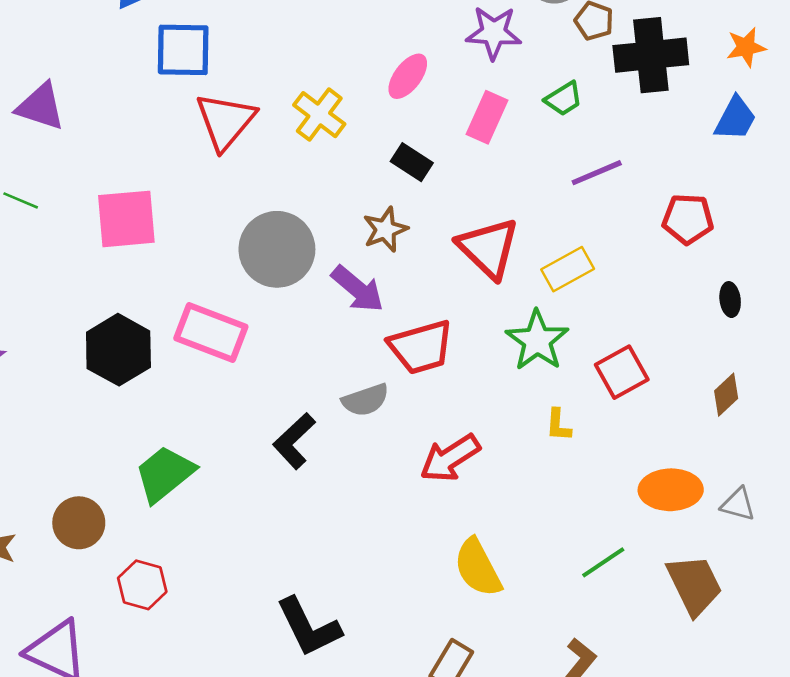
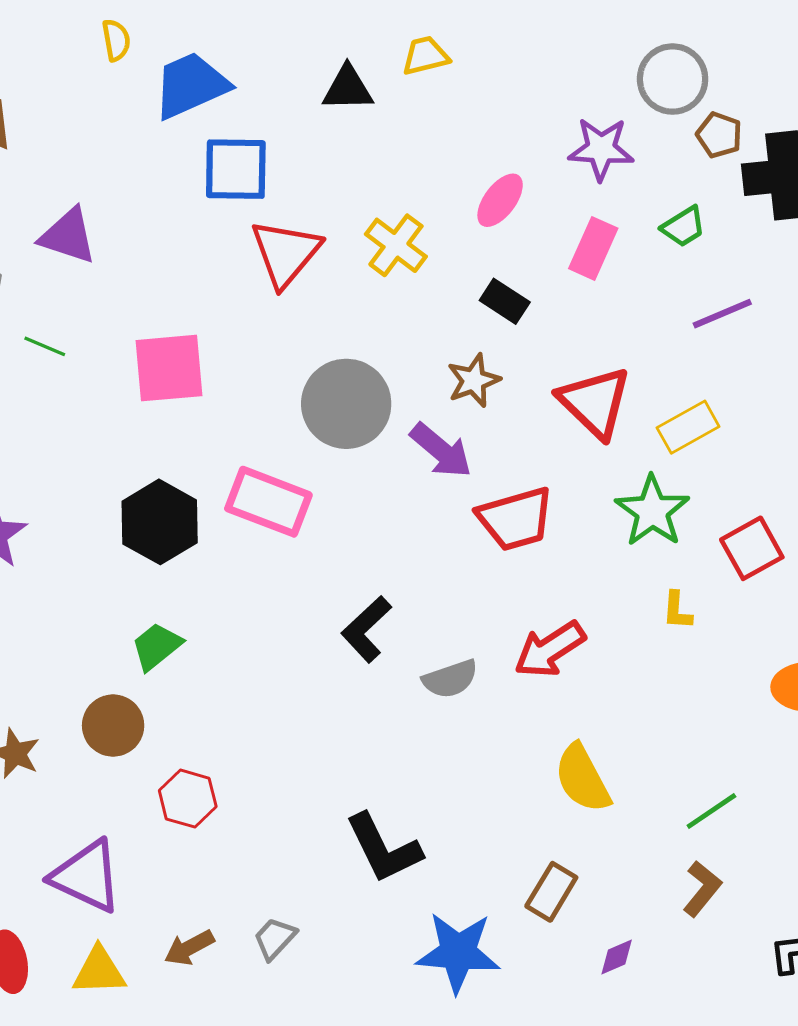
gray semicircle: (365, 400) -> (450, 679), moved
green trapezoid: (165, 474) -> (157, 646), moved, size x0.7
green line: (603, 562) -> (711, 811), moved

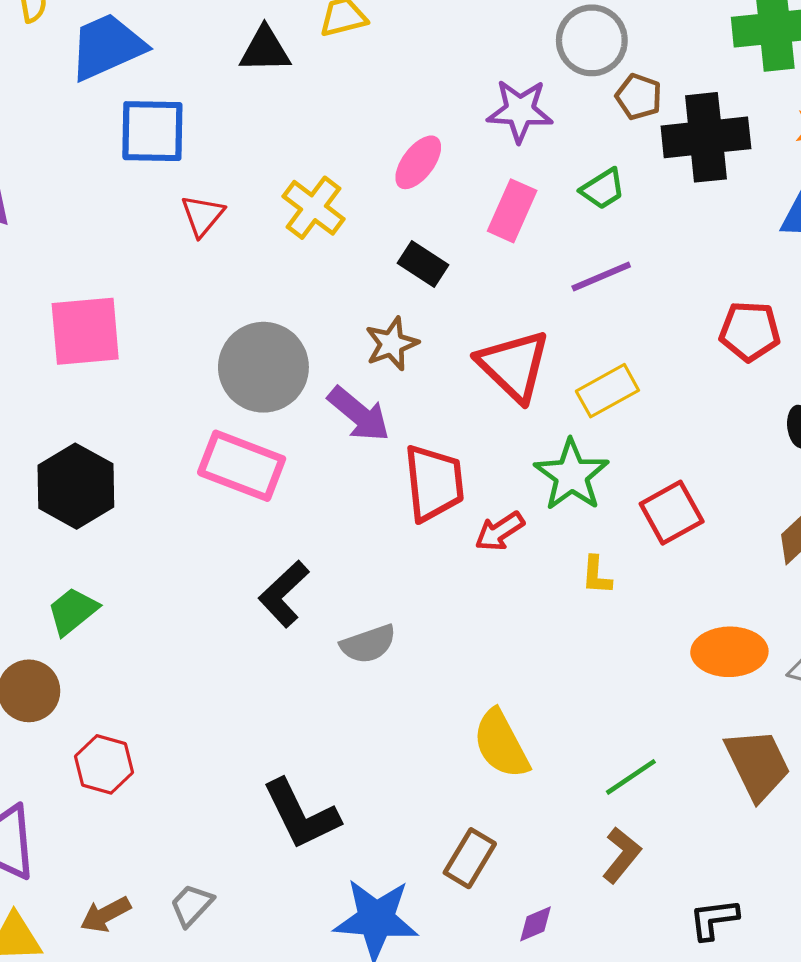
red triangle: (286, 253) -> (202, 216), size x0.6
purple line: (722, 314) -> (601, 276), moved
pink rectangle: (268, 502) -> (242, 466), moved
red trapezoid: (516, 519) -> (434, 483), turned -80
red arrow: (550, 649) -> (500, 531), moved, size x0.7

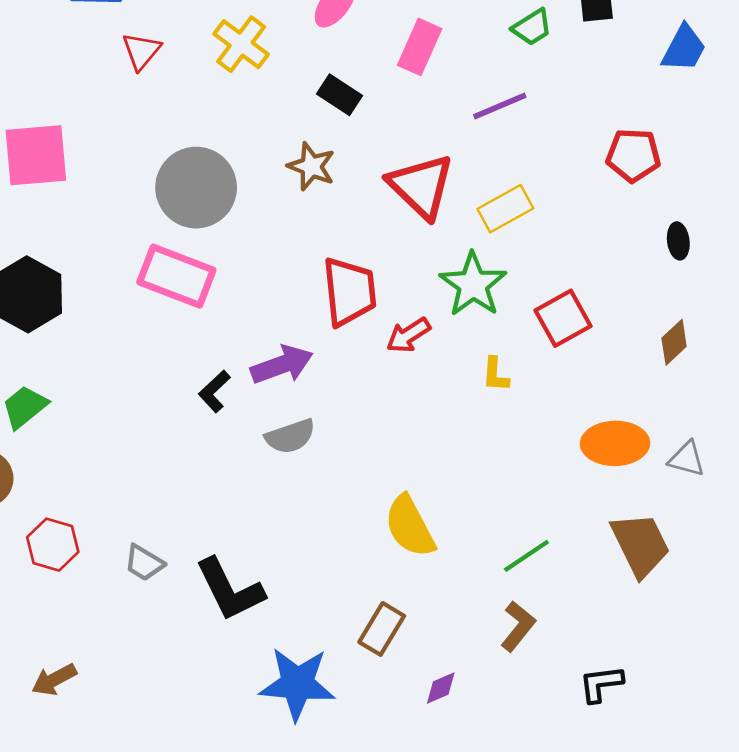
green trapezoid: (603, 189) -> (532, 27), moved
brown star: (392, 344) -> (311, 166), turned -30
purple arrow: (359, 414) -> (282, 365), moved, turned -60
black L-shape: (284, 594) -> (214, 391), size x0.7
gray trapezoid: (192, 905) -> (144, 563), moved, turned -102

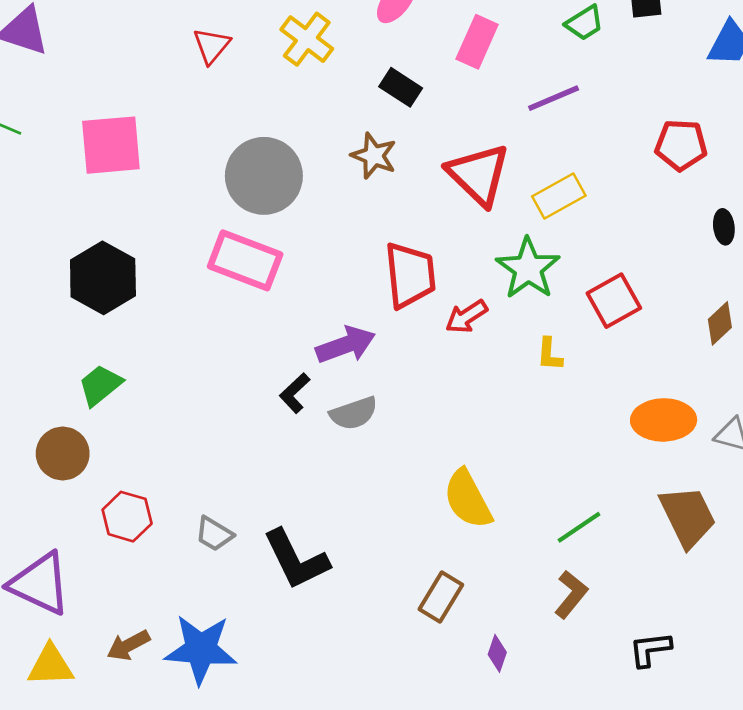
black L-shape: (214, 391) -> (295, 393), moved
blue star: (297, 684) -> (201, 649), moved
purple diamond: (441, 688) -> (497, 653), turned -48

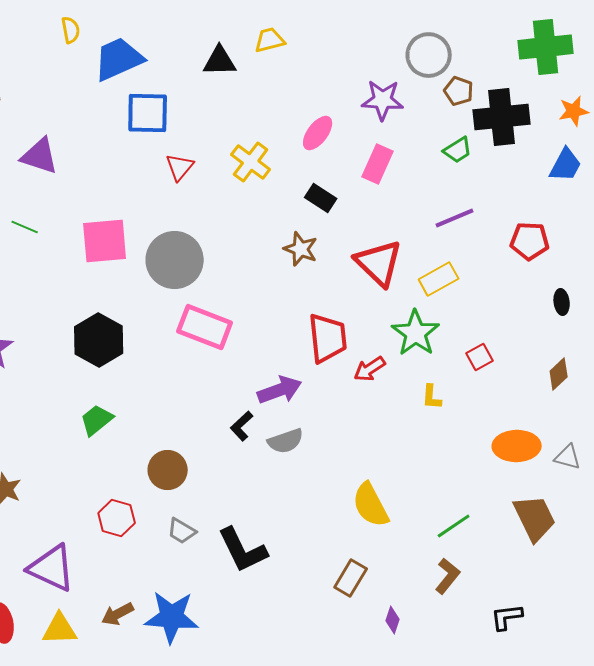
purple line: (554, 98) -> (455, 218), moved
gray circle: (264, 176) -> (175, 260), moved
red square: (614, 301) -> (480, 357), size x0.7
brown circle: (63, 453) -> (168, 470), moved

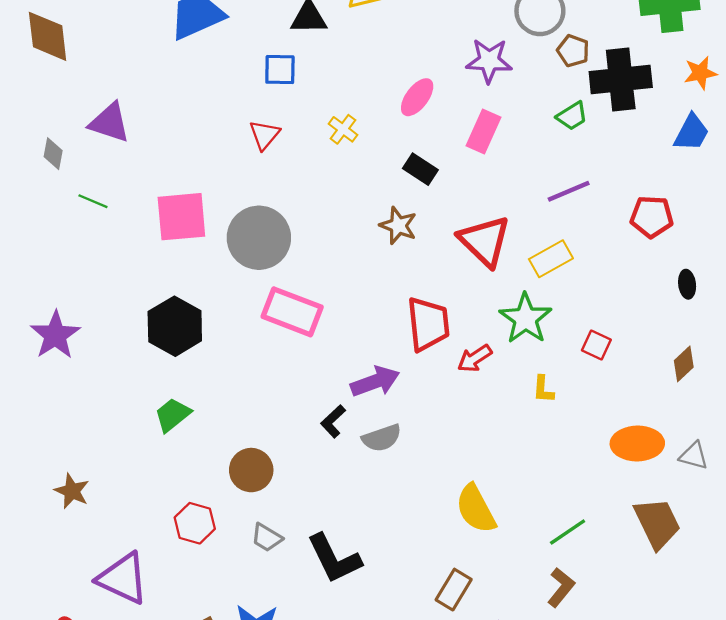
blue square: (148, 113) -> (280, 70), moved, size x0.7
yellow cross: (251, 162) -> (343, 129), size x0.7
red square: (480, 357) -> (596, 345), turned -36

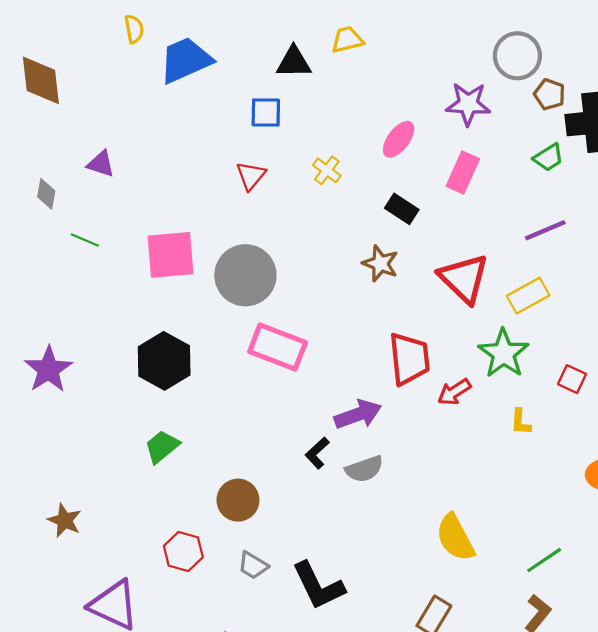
purple triangle: (110, 123) -> (101, 164), size x0.7

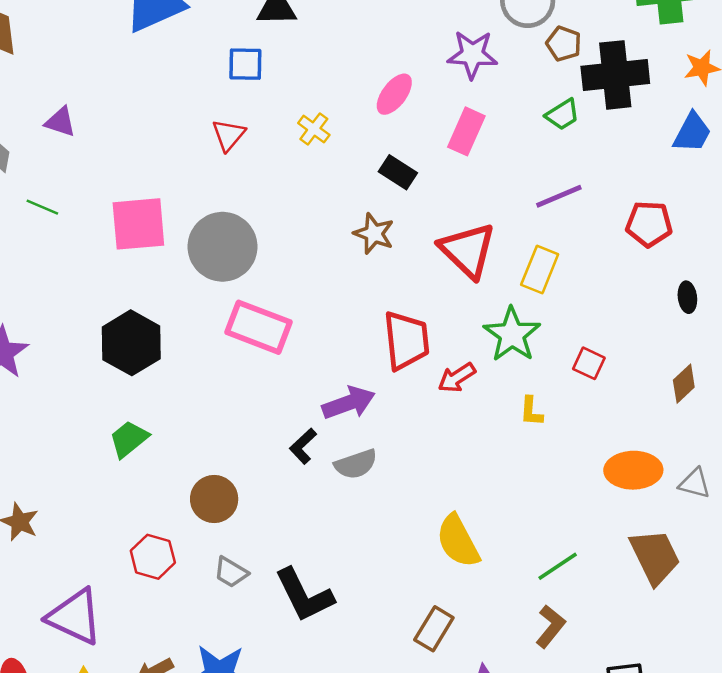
yellow rectangle: (528, 296) -> (540, 270), turned -39

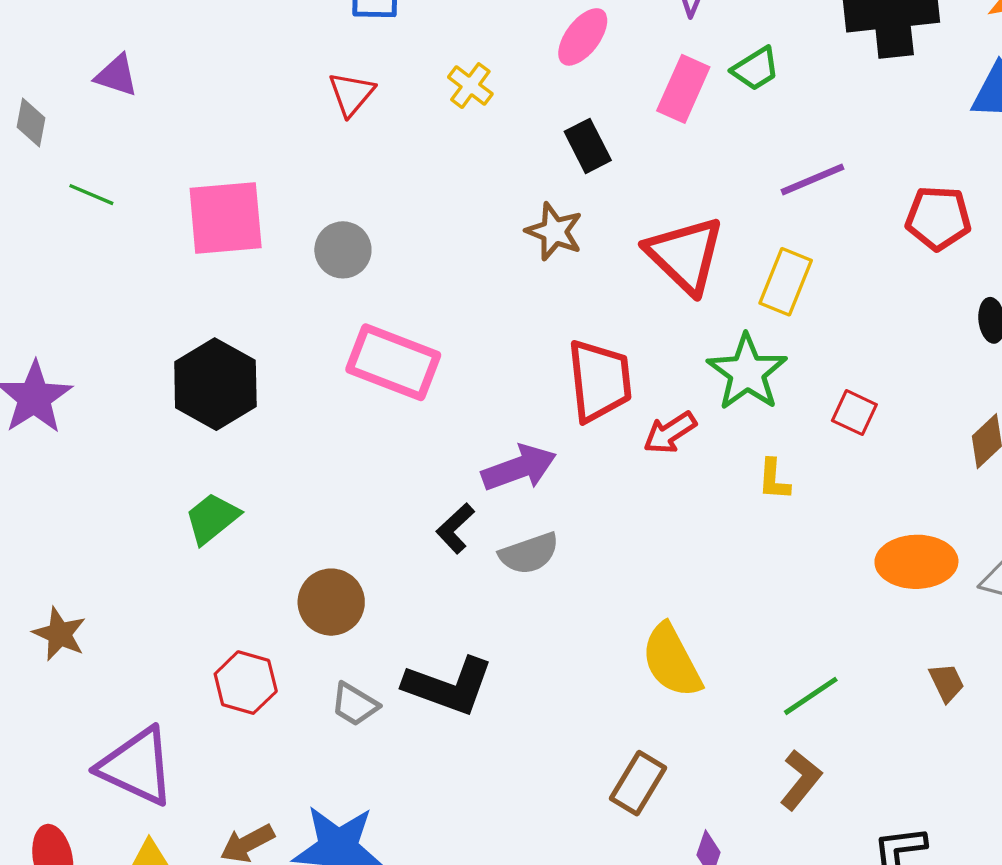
green trapezoid: (562, 115) -> (755, 69), moved
black rectangle: (398, 172) -> (588, 146), turned 30
gray circle: (223, 247) -> (343, 250), size x0.6
brown trapezoid: (655, 557) -> (947, 683), size x0.5
black L-shape: (304, 595) -> (449, 686), moved, turned -44

